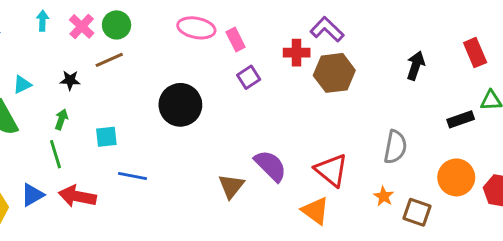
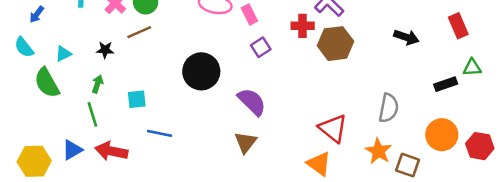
black arrow: (416, 66) -> (406, 37), turned 90
purple semicircle: (270, 166) -> (252, 102), moved
orange star: (384, 196) -> (379, 151), size x1.5

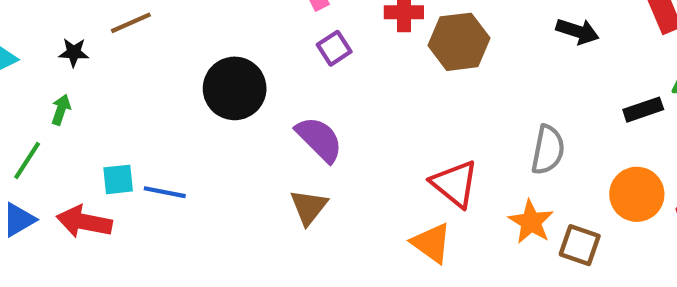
cyan square: (137, 99) -> (118, 179), moved
green line: (92, 114) -> (27, 160), moved, turned 50

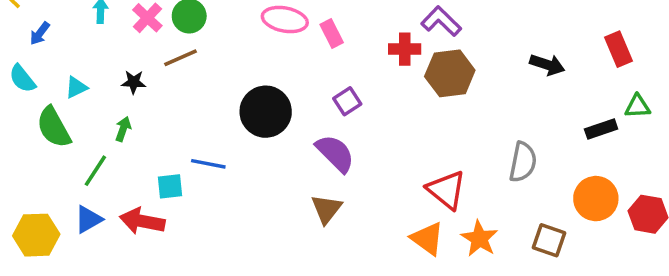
purple square: (334, 48) -> (347, 101), moved
blue line: (165, 192) -> (208, 164), moved
orange star: (531, 222) -> (479, 239), moved

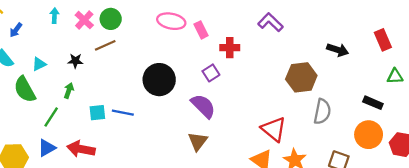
red cross: (405, 49) -> (230, 48), moved
brown hexagon: (450, 73) -> (301, 77), moved
black rectangle: (601, 129) -> (373, 103), moved, turned 42
cyan square: (170, 186) -> (97, 113), moved

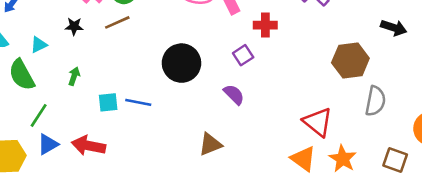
black star: (75, 61) -> (74, 26), moved
purple semicircle: (203, 106) -> (234, 95), size x0.7
green line: (51, 117) -> (39, 115), moved
brown triangle: (198, 141) -> (210, 144), moved, turned 30

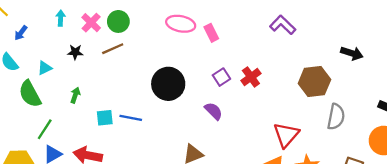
red cross: (265, 25) -> (251, 77), moved, turned -36
red triangle: (318, 122) -> (286, 135), turned 32

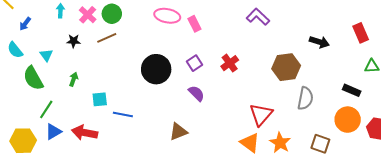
cyan triangle: (45, 68) -> (46, 55), turned -40
purple square: (221, 77) -> (194, 63), moved
blue line: (131, 118) -> (123, 115), moved

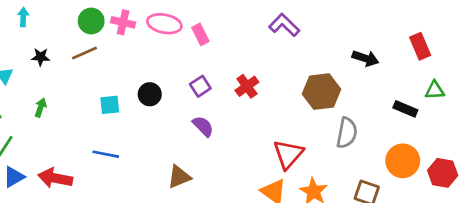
pink cross: (88, 15) -> (123, 22), moved, turned -30
black circle: (156, 69) -> (150, 94), size x0.6
black rectangle: (352, 90) -> (405, 109), moved
cyan square: (100, 99) -> (110, 105), moved

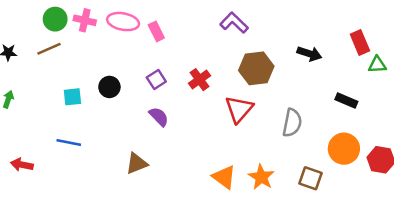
green triangle: (435, 90) -> (377, 65), moved
brown hexagon: (322, 92) -> (256, 68), moved
red triangle: (288, 154) -> (239, 109), moved
red arrow: (55, 178) -> (22, 165), size x0.7

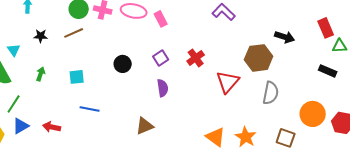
brown hexagon: (256, 68) -> (259, 58), moved
cyan square: (72, 97) -> (77, 77), moved
black rectangle: (346, 101) -> (328, 71), moved
purple semicircle: (159, 117) -> (163, 88), turned 36

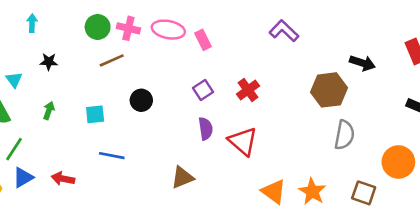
brown line: (74, 33) -> (112, 60), moved
black circle: (123, 64) -> (141, 100), moved
red triangle: (228, 82) -> (243, 141), moved, turned -30

